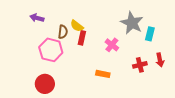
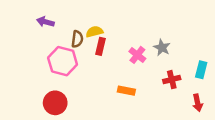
gray star: (132, 23) -> (162, 48), moved, size x0.6
yellow semicircle: (77, 26) -> (94, 32), turned 128
cyan rectangle: (150, 34) -> (201, 70), moved
red arrow: (160, 60) -> (198, 103), moved

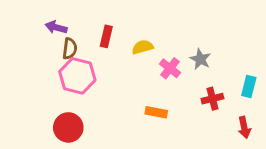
yellow semicircle: (94, 32) -> (143, 47), moved
brown semicircle: (77, 39) -> (70, 49), moved
red rectangle: (101, 46) -> (106, 36), moved

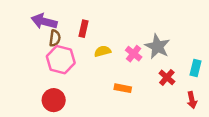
purple arrow: (56, 27) -> (44, 21), size x1.5
yellow semicircle: (143, 47) -> (103, 51), moved
gray star: (200, 59) -> (157, 46), size x1.5
red cross: (212, 99) -> (167, 77), turned -35

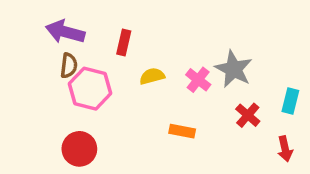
brown semicircle: (55, 38) -> (69, 66), moved

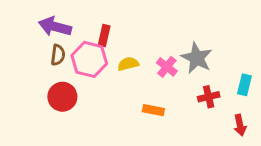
pink hexagon: (90, 89) -> (89, 59), moved
red cross: (248, 115) -> (209, 97), turned 36
red circle: (79, 149) -> (62, 97), moved

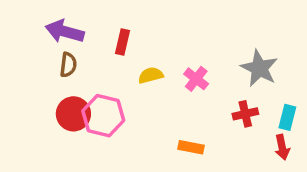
gray star: (197, 58) -> (259, 68), moved
pink hexagon: (89, 59) -> (103, 116), moved
cyan rectangle: (244, 85) -> (287, 117), moved
orange rectangle: (153, 110) -> (191, 147), moved

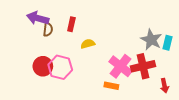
brown semicircle: (68, 65) -> (48, 29), moved
pink cross: (196, 79) -> (121, 66), moved, size x1.6
red cross: (245, 114) -> (143, 66), size x1.6
cyan rectangle: (287, 117) -> (168, 43), moved

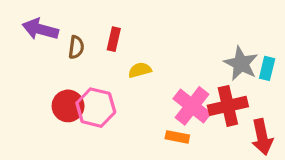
purple arrow: (38, 18) -> (40, 29), moved
red arrow: (164, 86) -> (262, 137), size x1.5

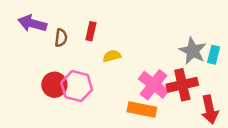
orange rectangle: (177, 137) -> (142, 110), size x1.5

